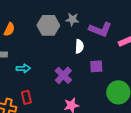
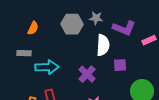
white semicircle: (79, 46) -> (103, 45), size x1.5
cyan arrow: (23, 68) -> (47, 67), size x1.6

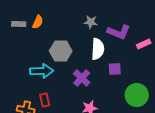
gray hexagon: (72, 24) -> (61, 51), moved
orange semicircle: (33, 28) -> (38, 22), moved
gray rectangle: (24, 53) -> (19, 24), moved

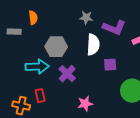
orange semicircle: (38, 22) -> (33, 18), turned -32
gray rectangle: (19, 24) -> (14, 32), moved
purple cross: (82, 78) -> (67, 74), moved

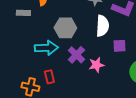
pink star: (85, 104) -> (96, 65), moved

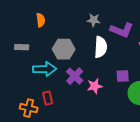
gray rectangle: (23, 13) -> (22, 47), moved
purple square: (119, 46) -> (123, 76), moved

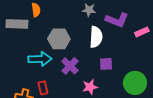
gray rectangle: (22, 47) -> (17, 24), moved, size x1.5
purple square: (123, 76) -> (106, 64), moved
pink star: (95, 86) -> (90, 87), moved

